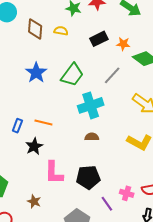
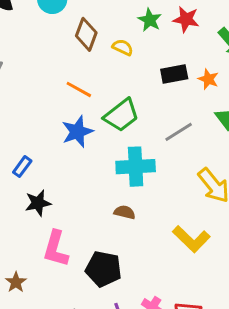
orange star: (123, 44) -> (208, 79), moved
blue star: (36, 73) -> (77, 132), moved
orange line: (43, 122) -> (79, 89), moved

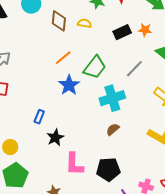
orange line: (79, 89) -> (63, 58), turned -54
brown semicircle: (125, 212) -> (113, 129), turned -40

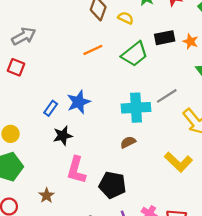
green trapezoid: (95, 67) -> (135, 54), moved
gray line: (134, 69) -> (167, 96), moved
blue star: (69, 85) -> (79, 102), moved

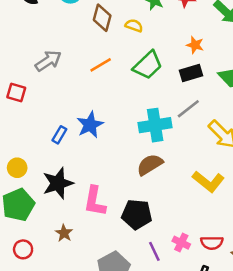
gray arrow: (24, 36) -> (48, 61), moved
black rectangle: (165, 38) -> (191, 73), moved
orange star: (190, 41) -> (195, 45), moved
black star: (63, 136) -> (58, 183), moved, size x1.4
brown semicircle: (128, 142) -> (150, 165), size x1.5

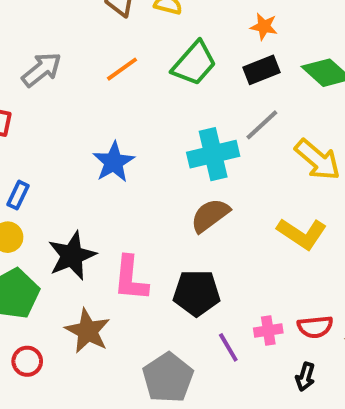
blue rectangle: (59, 135) -> (18, 195), moved
brown star: (64, 233) -> (88, 331), size x1.6
pink cross: (181, 243) -> (268, 330), turned -30

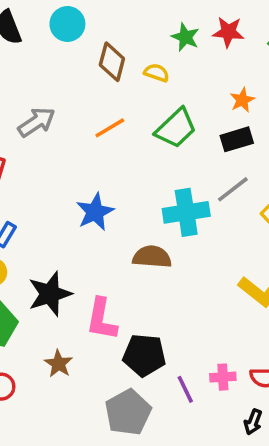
orange star: (264, 27) -> (242, 100), turned 30
brown semicircle: (210, 215) -> (152, 257), moved, turned 36
black pentagon: (197, 293) -> (144, 355), moved
brown star: (88, 331) -> (58, 364), size x0.7

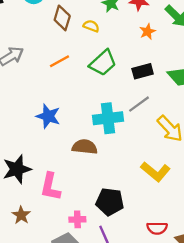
orange star: (242, 100) -> (147, 32), moved
blue star: (95, 212) -> (48, 116), turned -30
black pentagon: (144, 355) -> (110, 202), moved
pink cross: (223, 377) -> (77, 219), moved

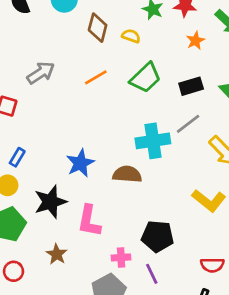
blue star: (48, 116) -> (80, 163), moved, turned 30

